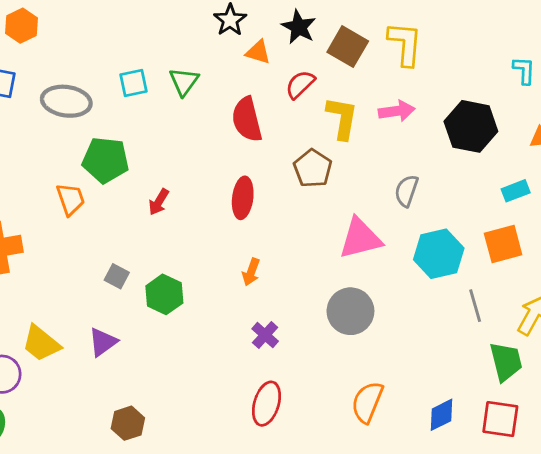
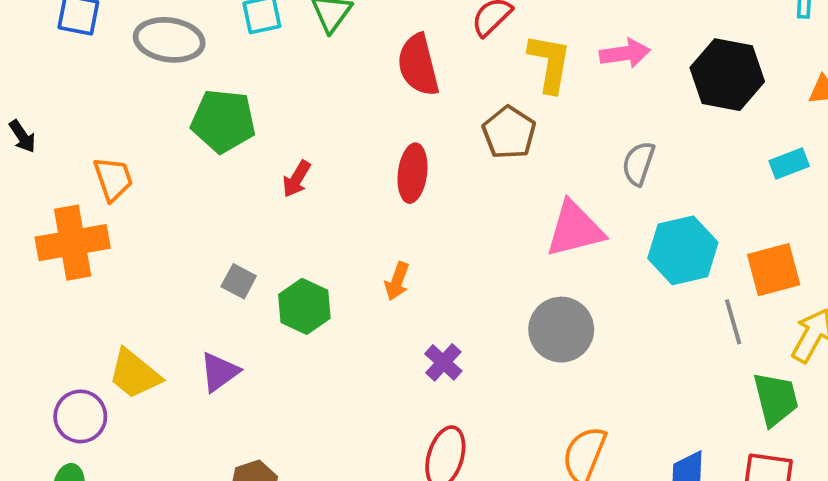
orange trapezoid: (71, 199) -> (113, 179), moved
orange square: (503, 244) -> (774, 270), moved
orange arrow: (251, 272) -> (397, 281), moved

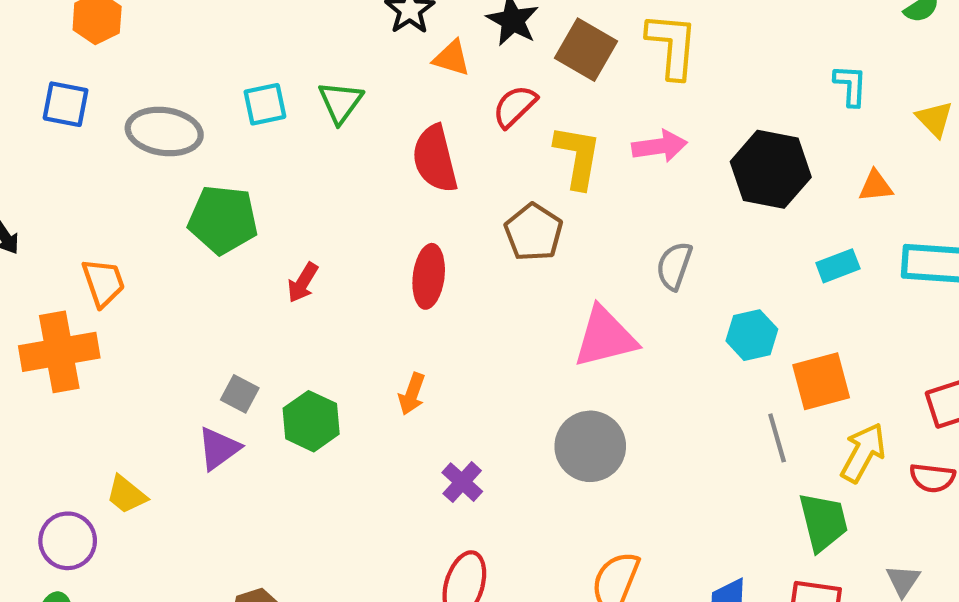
cyan hexagon: (683, 250) -> (752, 335), moved, size x0.7
purple triangle: (219, 372) -> (219, 448), moved
yellow trapezoid: (134, 374) -> (126, 495), size x0.7

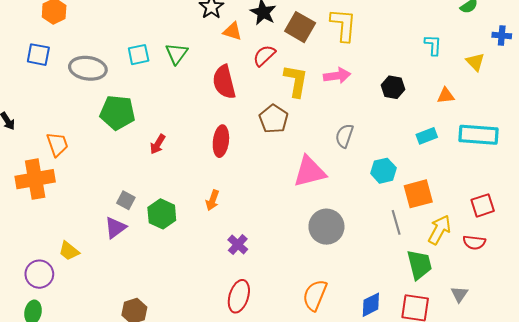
black hexagon: (771, 169) -> (393, 87), size x0.6
gray circle: (590, 446) -> (326, 227), moved

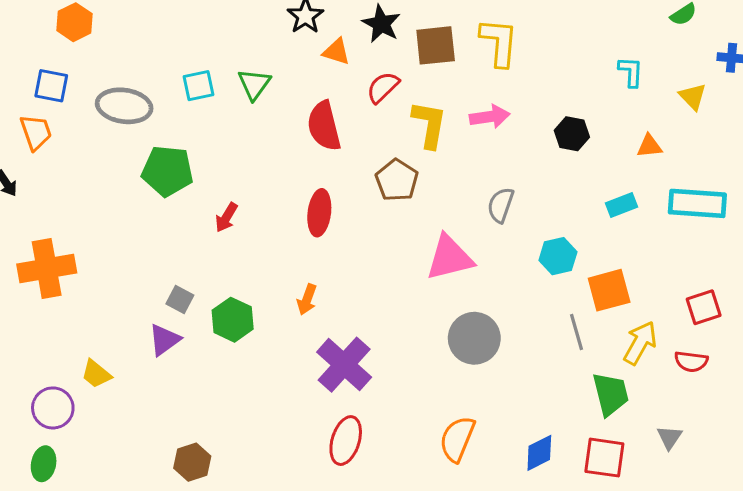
brown square: (300, 27) -> (436, 45), turned -36
orange trapezoid: (57, 144) -> (36, 132), moved
purple cross: (238, 245) -> (344, 365), size x1.8

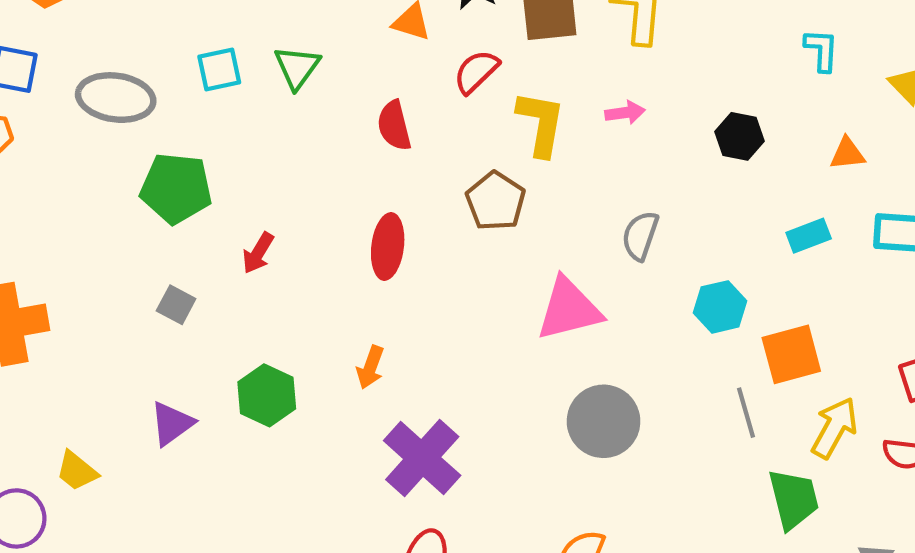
pink arrow: (490, 117) -> (625, 113), size x0.7
red semicircle: (324, 126) -> (394, 126), size x0.7
gray square: (180, 300) -> (176, 305), moved

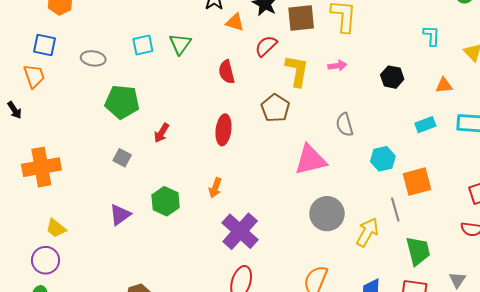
gray ellipse: (116, 98) -> (93, 58), size x0.7
gray semicircle: (640, 236) -> (345, 125), turned -35
yellow arrow: (834, 428) -> (367, 232), moved
yellow trapezoid: (77, 471) -> (56, 228), moved

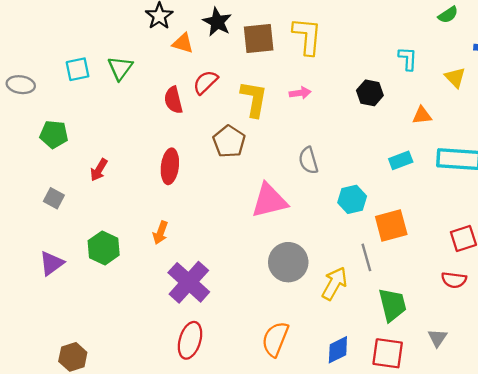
red semicircle: (266, 46) -> (205, 82), moved
black hexagon: (392, 77) -> (370, 93), moved
green pentagon: (122, 102) -> (54, 134), size x0.7

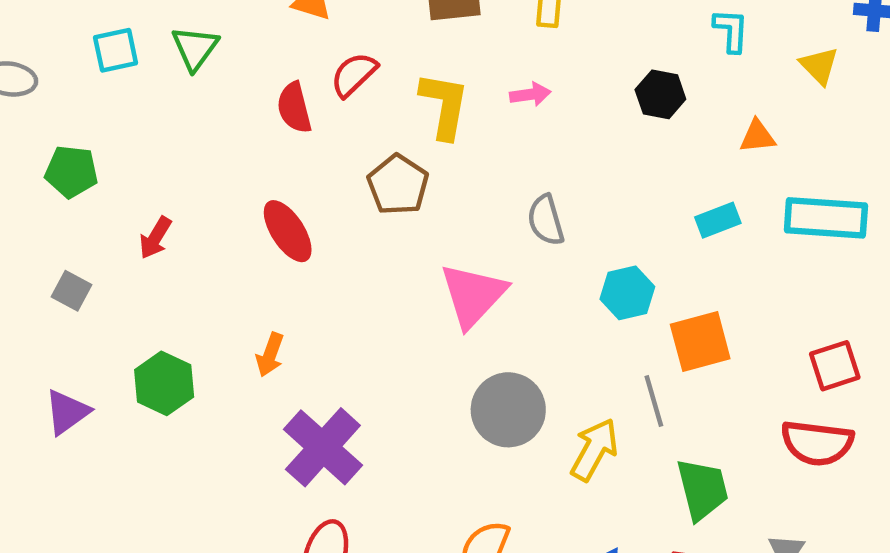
red ellipse: (170, 166) -> (288, 231), turned -40
pink triangle: (269, 201) -> (473, 295), turned -33
red semicircle: (454, 280) -> (817, 443), size x1.5

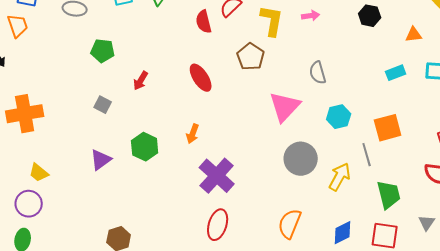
cyan hexagon: (627, 293) -> (339, 117), moved

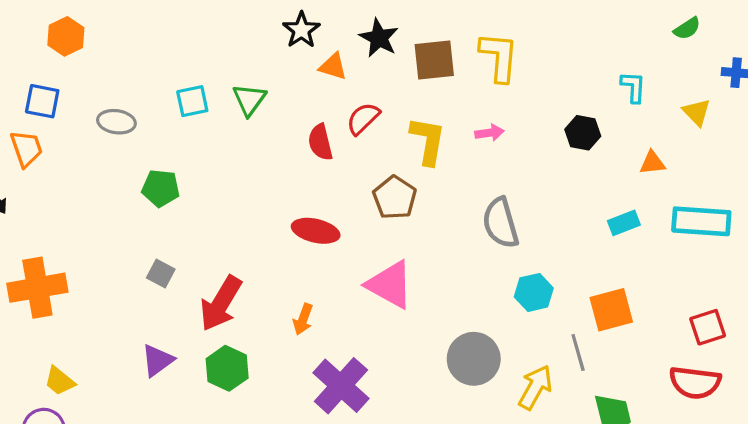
gray semicircle: (318, 73) -> (501, 223), size x1.4
red ellipse: (201, 78) -> (316, 231), turned -44
red arrow: (141, 81) -> (221, 303), moved, size x1.8
pink triangle: (285, 107) -> (390, 285), moved, turned -44
green hexagon: (145, 147) -> (227, 368), moved

